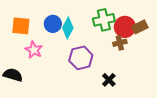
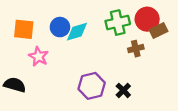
red circle: (125, 27) -> (147, 19), moved
cyan diamond: (68, 28) -> (77, 32), turned 45
purple hexagon: (81, 58) -> (92, 86), moved

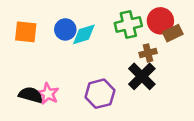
pink star: (38, 56) -> (48, 94), moved
black semicircle: (15, 85) -> (31, 95), moved
black cross: (123, 90) -> (142, 76), moved, size x1.6

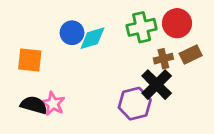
orange square: (26, 32) -> (30, 60), moved
brown rectangle: (173, 33) -> (191, 55), moved
purple hexagon: (100, 94) -> (135, 104), moved

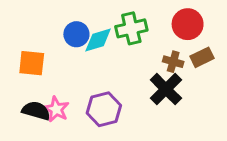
green cross: (142, 27) -> (131, 28), moved
brown cross: (163, 59) -> (173, 62), turned 30
purple hexagon: (135, 104) -> (104, 109), moved

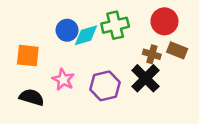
brown rectangle: (202, 57) -> (177, 50), turned 48
pink star: (56, 109) -> (63, 80), moved
purple hexagon: (104, 109) -> (105, 86), moved

